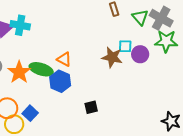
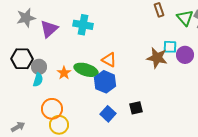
cyan cross: (20, 25) -> (83, 25), moved
orange star: (19, 72) -> (64, 73), size x0.6
blue square: (30, 113) -> (108, 114), moved

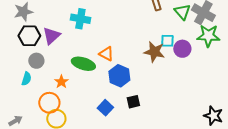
purple triangle: (49, 29) -> (51, 36), moved
black hexagon: (22, 59) -> (29, 36), moved
orange star: (64, 73) -> (61, 82), moved
cyan semicircle: (38, 80) -> (26, 79), moved
blue hexagon: (105, 82) -> (119, 76), moved

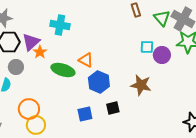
brown star: (154, 52) -> (141, 85), moved
orange star: (61, 82) -> (40, 52), moved
blue square: (105, 108) -> (85, 114), turned 35

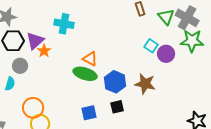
cyan square: (147, 47) -> (151, 46), turned 32
green ellipse: (63, 70) -> (85, 74), moved
blue hexagon: (99, 82) -> (115, 82), moved

